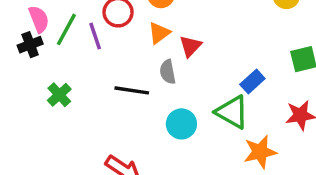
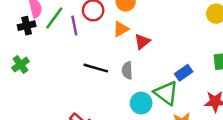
gray semicircle: (168, 72) -> (127, 70), moved
green cross: (59, 95) -> (21, 65), moved
cyan circle: (181, 124) -> (141, 103), moved

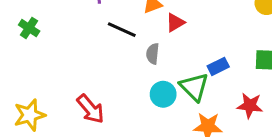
green cross: (21, 65) -> (29, 28), turned -30
black line: (96, 68) -> (122, 30), moved

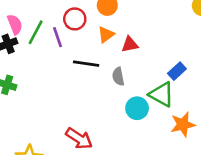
red triangle: (175, 23) -> (130, 45), turned 36

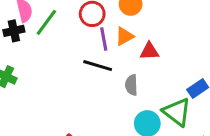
purple line: (57, 37) -> (104, 39), moved

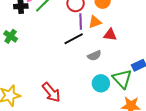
black line: (98, 66) -> (74, 39), turned -54
gray semicircle: (131, 85) -> (94, 56), turned -120

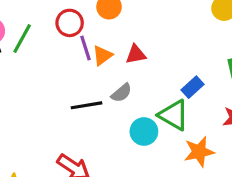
orange triangle: (95, 22) -> (102, 55), moved
black line: (74, 39) -> (86, 105), moved, turned 36

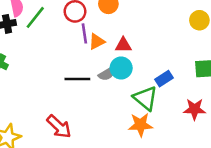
cyan circle: (144, 132) -> (121, 68), moved
orange star: (199, 152) -> (140, 125), moved

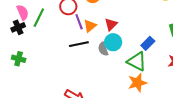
red triangle: (123, 45) -> (111, 24), turned -32
gray semicircle: (107, 74) -> (103, 49), turned 112
black line: (77, 79) -> (79, 44), moved

